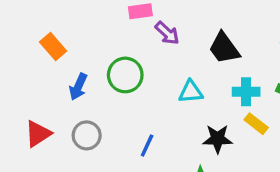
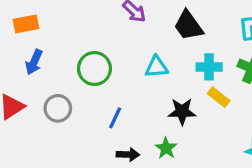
orange rectangle: (53, 46) -> (26, 24), turned -60
green circle: (125, 75) -> (94, 69), moved
blue arrow: (78, 87) -> (34, 62), moved

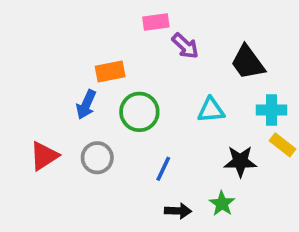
orange rectangle: (26, 24) -> (110, 72), moved
blue arrow: (34, 62) -> (86, 105), moved

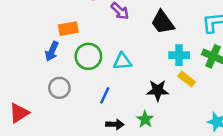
cyan triangle: (211, 110) -> (122, 61), moved
red triangle: (44, 156) -> (19, 113), moved

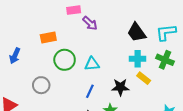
black trapezoid: (163, 22) -> (137, 32), moved
blue arrow: (52, 51) -> (15, 56), moved
blue line: (105, 95) -> (90, 91), moved

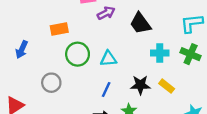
purple arrow: (90, 23) -> (106, 13), turned -70
black trapezoid: (137, 32) -> (140, 23), moved
yellow rectangle: (144, 78) -> (167, 86), moved

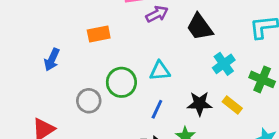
cyan cross: (160, 53) -> (224, 64), turned -36
green circle: (78, 54) -> (121, 82), moved
green cross: (191, 54) -> (262, 79), moved

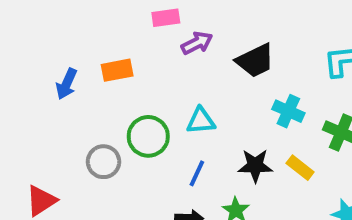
black trapezoid: (200, 27) -> (255, 60), turned -80
blue arrow: (52, 60) -> (67, 84), moved
cyan cross: (224, 64) -> (288, 111), turned -30

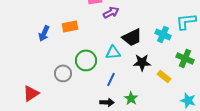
black trapezoid: (255, 60) -> (132, 37), moved
cyan cross: (288, 111) -> (163, 34), moved
black star: (255, 166) -> (142, 62), moved

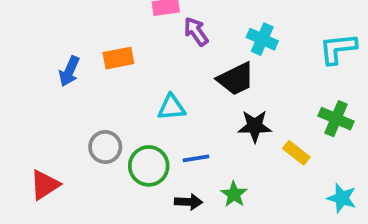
purple arrow: (111, 12) -> (196, 32), turned -98
cyan cross: (163, 34) -> (262, 39), moved
cyan triangle: (113, 52) -> (171, 107), moved
green circle: (86, 60) -> (149, 166), moved
blue line: (111, 79) -> (196, 158), turned 56

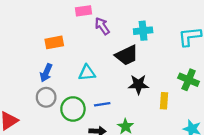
cyan cross: (262, 39) -> (143, 31), turned -30
blue arrow: (69, 71) -> (46, 73), moved
yellow rectangle: (296, 153) -> (164, 101), turned 56

